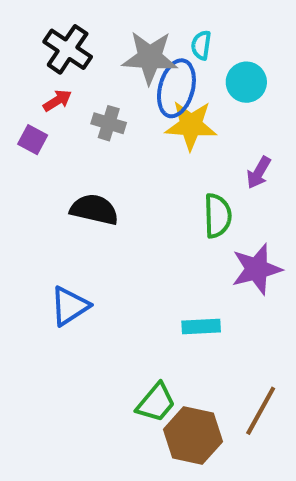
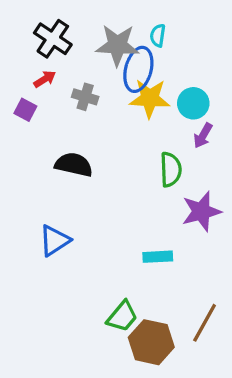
cyan circle: (246, 82) -> (193, 103), moved

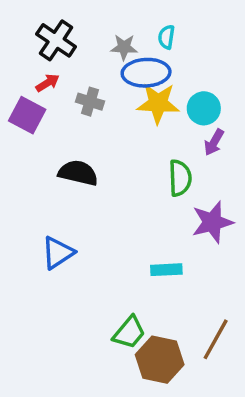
gray star: (117, 45) -> (124, 47), size x0.6
blue ellipse: (138, 69) -> (146, 73), turned 72
purple square: (25, 110) -> (27, 115), size x1.5

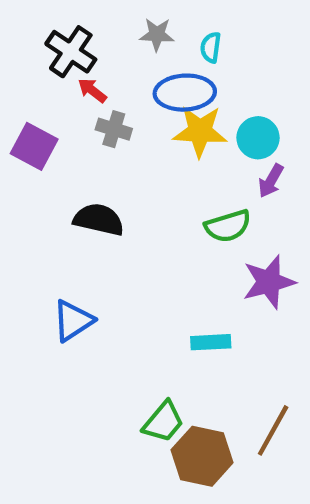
gray star: (124, 47) -> (157, 34), moved
red arrow: (48, 83) -> (92, 90), moved, turned -110
green semicircle: (180, 178) -> (228, 226), turned 75

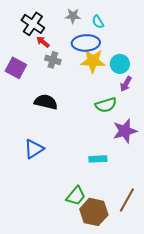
cyan semicircle: (211, 47) -> (98, 22), turned -40

